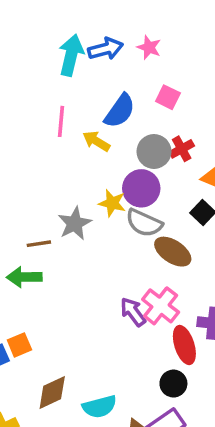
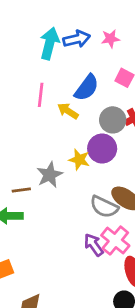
pink star: (149, 47) -> (110, 39), turned -30
gray semicircle: (144, 223) -> (104, 207), moved

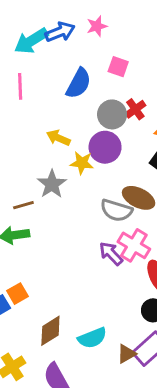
cyan arrow: (50, 43) -> (31, 41), turned -128
pink line: (41, 95) -> (20, 86), moved
yellow arrow: (68, 111) -> (58, 138), moved

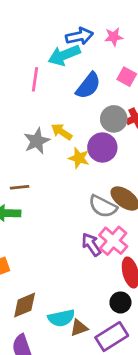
cyan arrow: (31, 41) -> (64, 55), moved
gray star: (52, 184) -> (37, 141), moved
brown triangle: (126, 354) -> (79, 328), moved

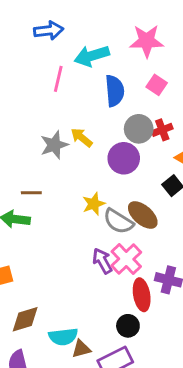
blue arrow: (79, 36) -> (49, 30), moved
pink star: (114, 37) -> (147, 41), size x1.6
blue semicircle: (88, 86) -> (115, 91), turned -48
yellow star: (79, 158) -> (94, 204), moved, turned 30

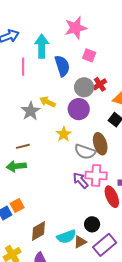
cyan arrow: (92, 56) -> (42, 46), turned 120
yellow star: (94, 204) -> (64, 134), moved
brown ellipse: (143, 215) -> (100, 144), turned 45
pink cross: (126, 259) -> (96, 175), turned -30
black circle: (128, 326) -> (92, 224), moved

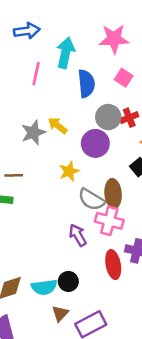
pink cross: (96, 175) -> (109, 221), moved
black circle: (92, 224) -> (68, 281), moved
cyan semicircle: (66, 237) -> (44, 287), moved
brown triangle: (80, 242) -> (60, 314), turned -32

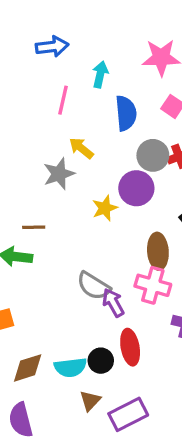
cyan arrow: (66, 53) -> (100, 74), size x0.7
yellow arrow: (58, 126) -> (81, 148), moved
yellow star: (69, 171) -> (105, 208), moved
gray semicircle: (92, 200) -> (94, 286), moved
red ellipse: (113, 265) -> (130, 347), moved

